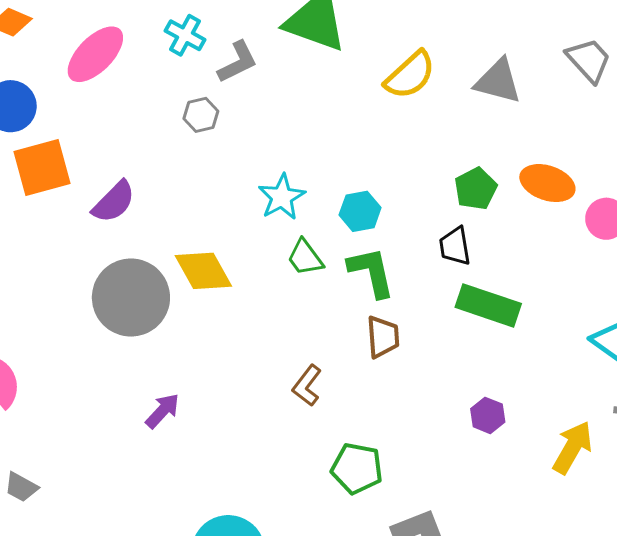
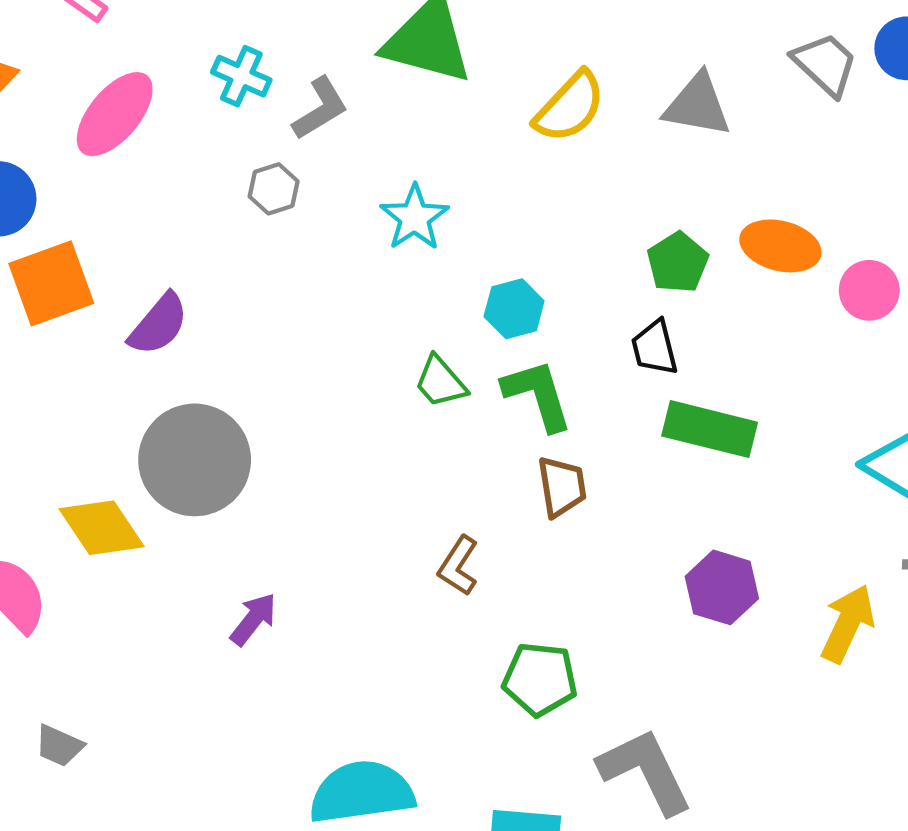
cyan star: (282, 197) -> (414, 218), moved
yellow diamond: (203, 271) -> (102, 528), moved
purple hexagon: (488, 415) -> (722, 587), size x1.4

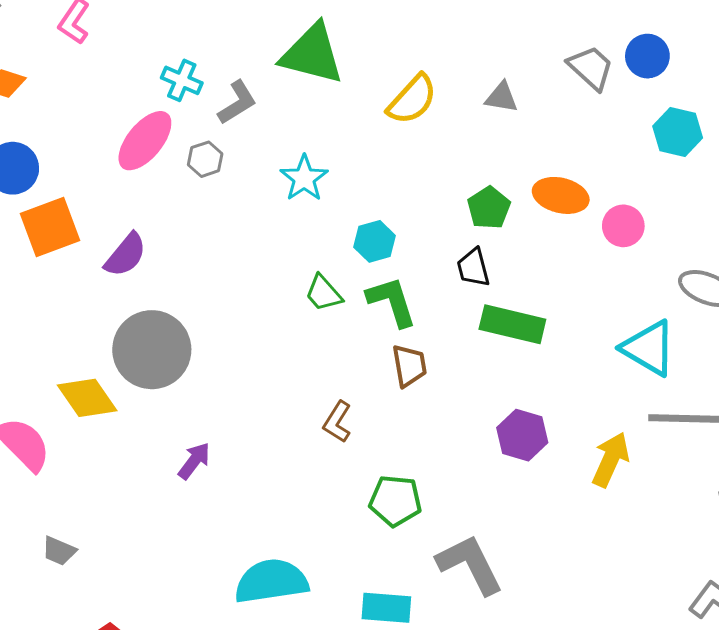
gray triangle: (697, 105) -> (501, 97), size x0.7
pink ellipse: (115, 114) -> (145, 141), moved

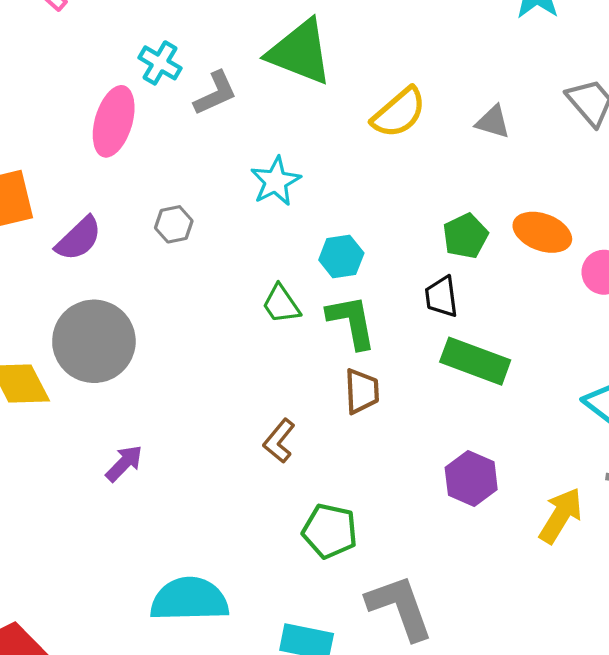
pink ellipse: (145, 141) -> (114, 121), turned -30
gray hexagon: (205, 159) -> (174, 224), moved

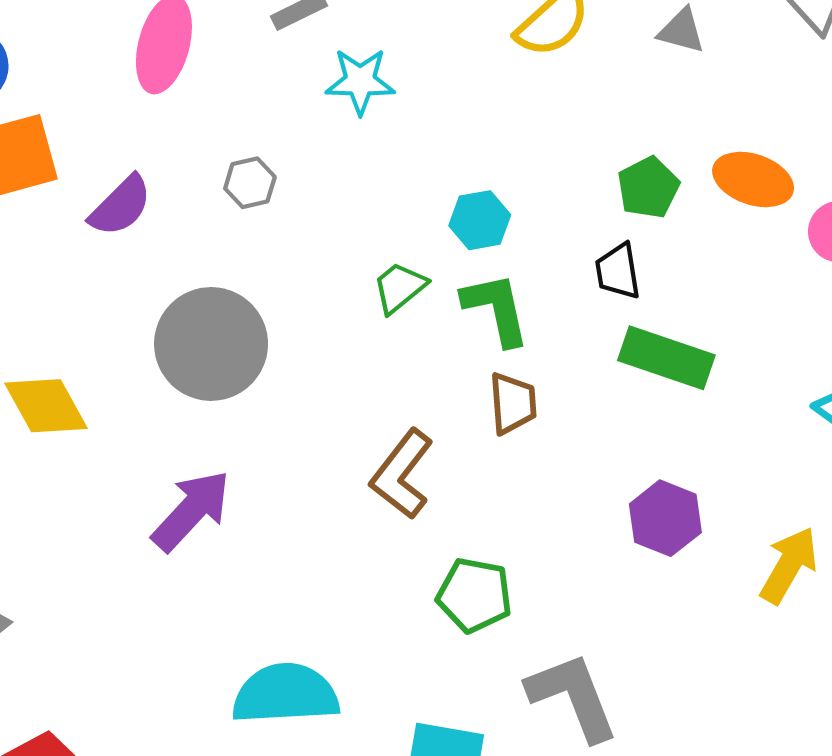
cyan star: (276, 181) -> (360, 81), moved, turned 30
green trapezoid: (281, 304) -> (399, 288), turned 87
gray circle: (94, 341) -> (211, 344), moved
brown L-shape: (279, 441) -> (402, 474), size x1.5
purple arrow: (124, 463) -> (191, 511), size x1.6

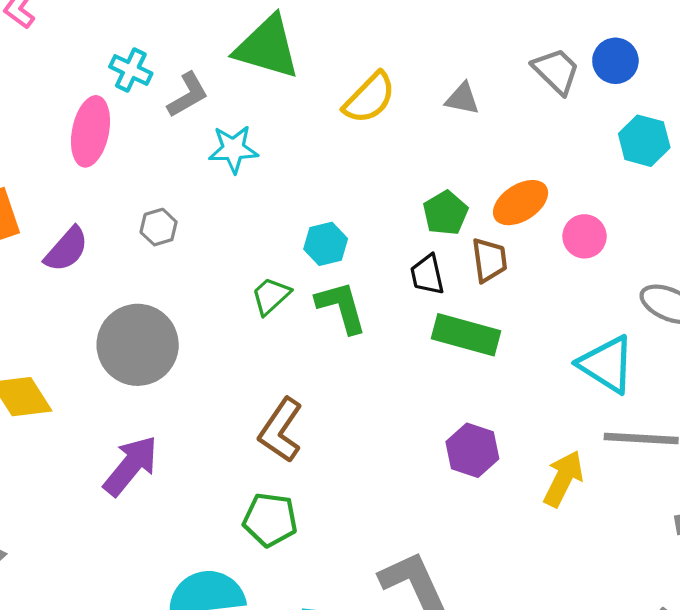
orange ellipse: (753, 179) -> (521, 203), turned -48
brown trapezoid: (513, 403) -> (489, 260), moved
green pentagon: (474, 595) -> (270, 520), moved

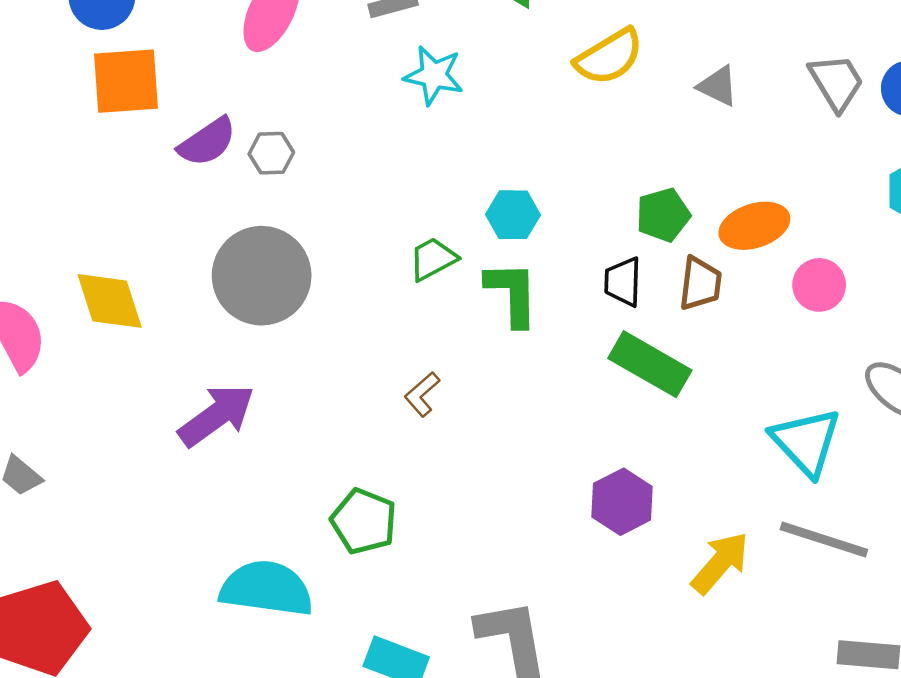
gray hexagon: (159, 227) -> (271, 153), moved
brown L-shape: (281, 430) -> (422, 394), moved, size x0.6

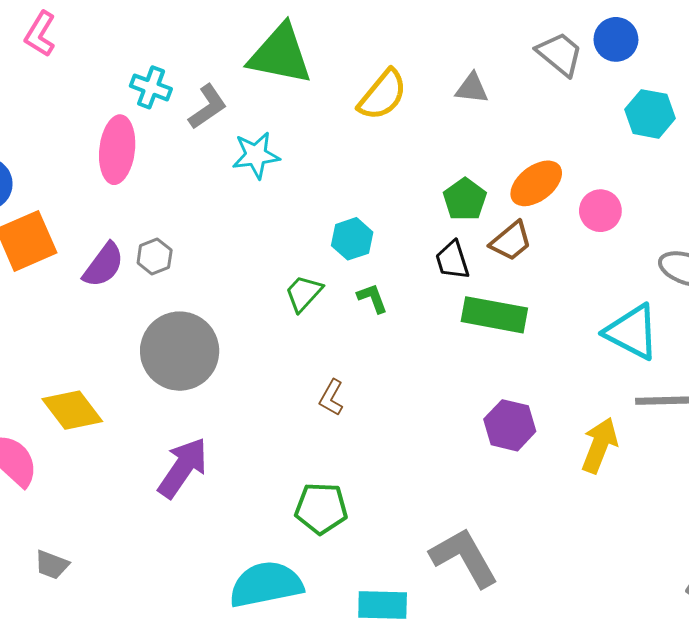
brown trapezoid: (700, 284) -> (511, 241), turned 63
green L-shape: (512, 294) -> (372, 298), size x0.6

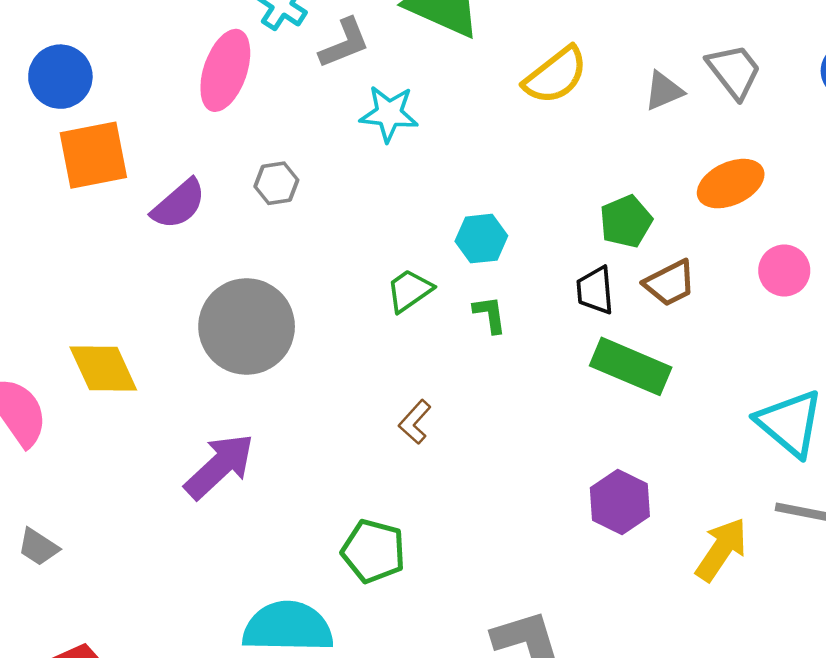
gray trapezoid: (560, 54) -> (734, 71), moved
gray triangle: (472, 88) -> (664, 91), turned -42
orange ellipse: (536, 183) -> (731, 184), moved
gray hexagon: (155, 256) -> (276, 183), moved

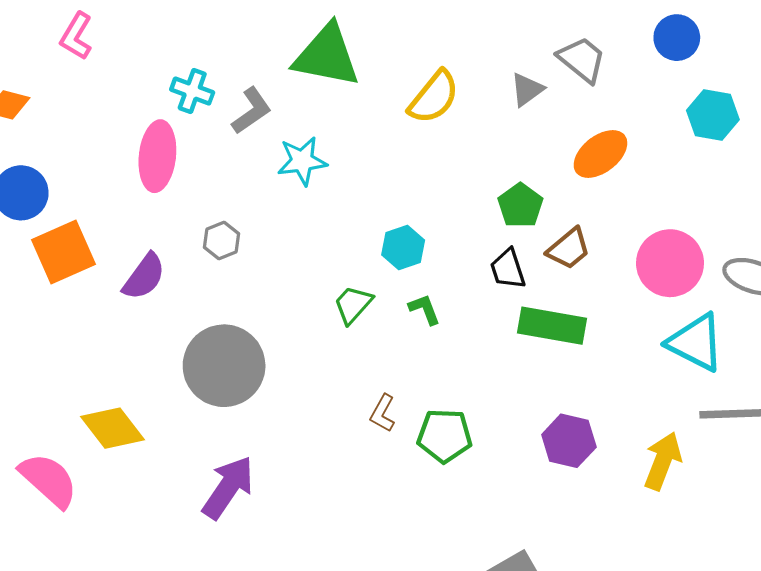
pink circle: (784, 271) -> (670, 263), moved, size x1.5
green pentagon: (373, 551) -> (445, 436), moved

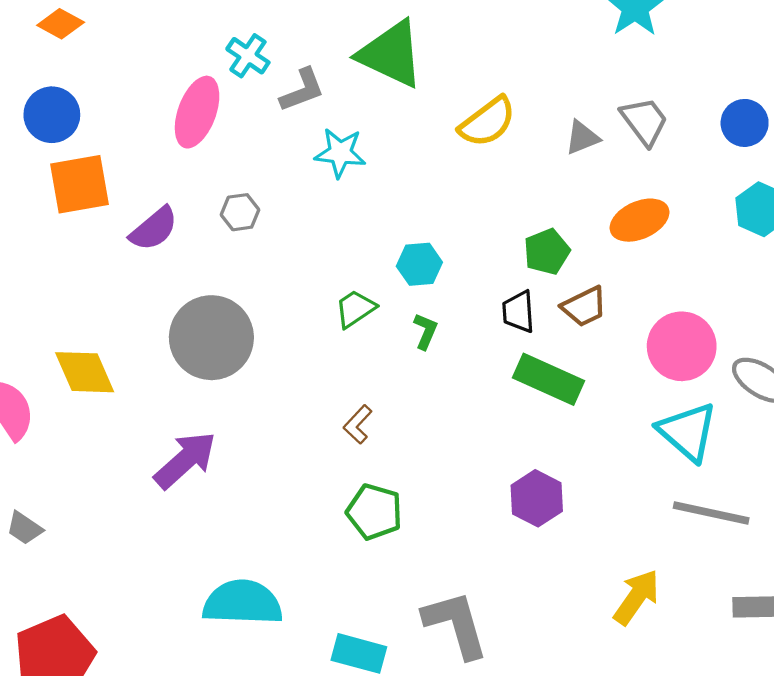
green L-shape: (425, 309) -> (426, 331), turned 30
green pentagon: (445, 436) -> (374, 512), moved
yellow arrow: (663, 461) -> (636, 597), moved

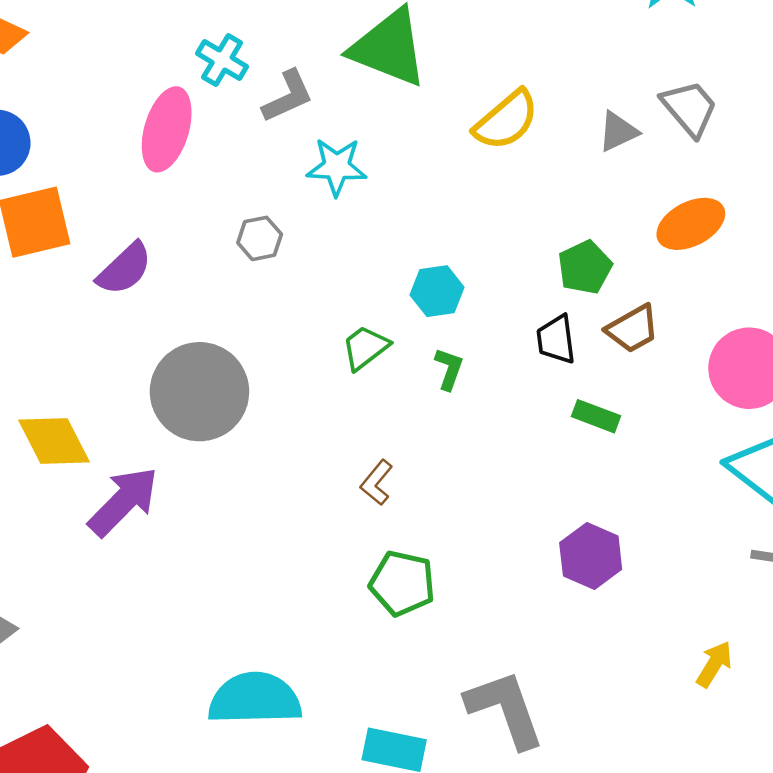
gray hexagon: (240, 212) -> (260, 238), moved
green rectangle: (549, 379) -> (596, 416), size x0.6
purple arrow: (185, 460) -> (123, 502), moved
yellow arrow: (636, 597) -> (714, 664), size x0.7

